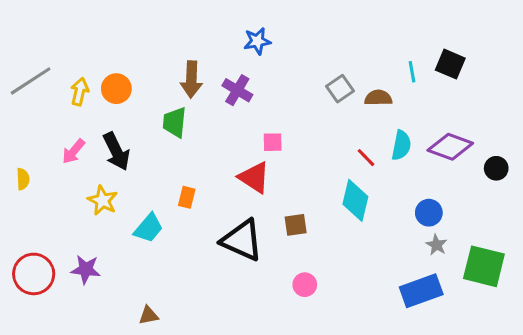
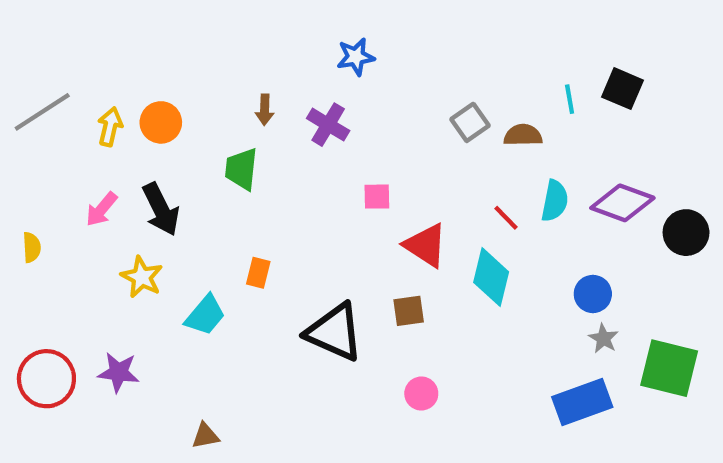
brown arrow: (191, 79) -> (265, 110), size x0.6
black circle: (496, 168) -> (686, 233), size x1.4
red triangle: (254, 177) -> (426, 245), moved

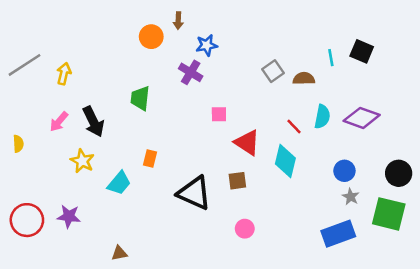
blue star: (356, 57) -> (207, 45), moved
brown arrow: (265, 110) -> (178, 21), moved
orange circle: (161, 122) -> (151, 37), moved
black circle: (686, 233) -> (399, 173), moved

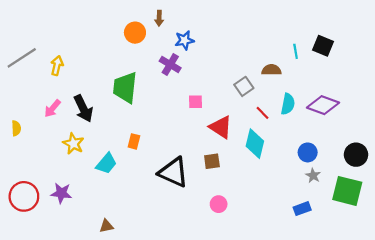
gray square: (273, 71) -> (244, 86), moved
green trapezoid: (140, 98) -> (125, 88), size x1.4
blue rectangle: (338, 234) -> (302, 209), size x0.6

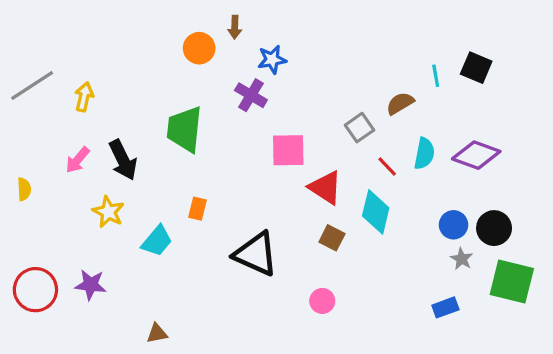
brown semicircle: (271, 70) -> (400, 103), turned -30
pink square: (195, 102) -> (288, 150), size x1.6
black circle: (356, 155) -> (494, 228), moved
brown square: (212, 161) -> (332, 238), moved, turned 35

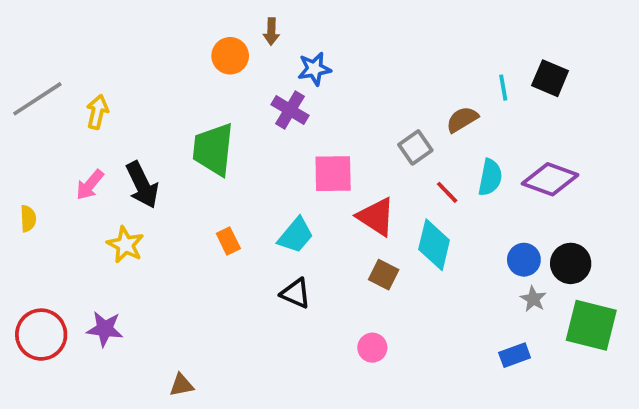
orange rectangle: (197, 209) -> (228, 241), turned -40
cyan trapezoid: (157, 241) -> (296, 235), moved
black triangle: (256, 254) -> (296, 293), size x0.6

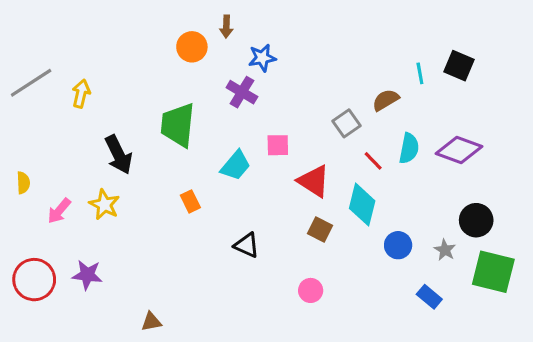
pink square: (333, 174) -> (278, 145), size x0.7
pink arrow: (90, 185) -> (59, 211), moved
cyan trapezoid: (296, 235) -> (236, 166), moved
blue circle: (524, 260) -> (398, 245), moved
blue rectangle: (515, 355) -> (429, 297), turned 60

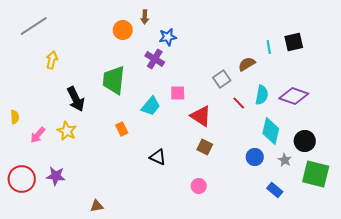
black square: (459, 66) -> (294, 42), turned -36
gray line: (31, 83) -> (34, 26), moved
cyan diamond: (362, 205) -> (271, 131), moved

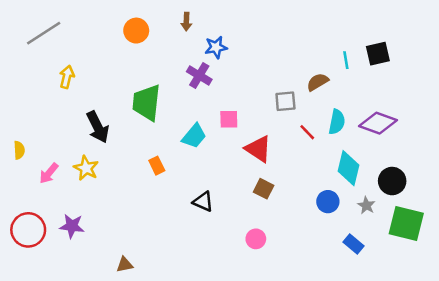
orange circle: (123, 30) -> (136, 31), moved
gray square: (222, 79) -> (285, 101), turned 30

